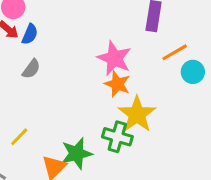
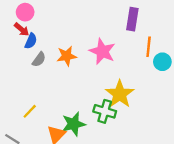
blue semicircle: (30, 34) -> (31, 41), moved
orange line: (175, 52) -> (149, 47), turned -54
orange star: (117, 84) -> (67, 56), moved, turned -30

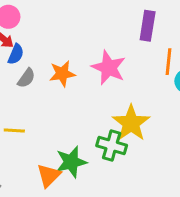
yellow line: (30, 111) -> (14, 131), moved, turned 49

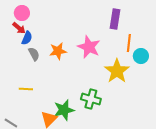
gray semicircle: (26, 78) -> (34, 54), turned -64
yellow star: (131, 123) -> (117, 71), moved

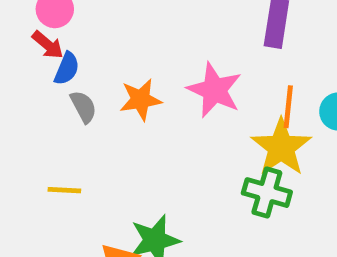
orange line: (129, 43) -> (288, 107), moved
green cross: (91, 99) -> (267, 193), moved

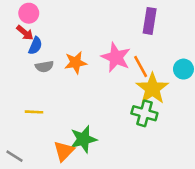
gray semicircle: (83, 107) -> (44, 66), turned 108
orange line: (288, 107) -> (141, 66), moved, turned -35

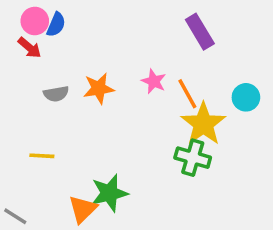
purple rectangle: (150, 21) -> (200, 32), turned -40
blue semicircle: (35, 46) -> (56, 25), moved
pink star: (116, 57) -> (154, 81), size x0.6

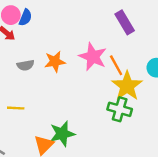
pink star: (154, 81) -> (93, 57), size x1.6

